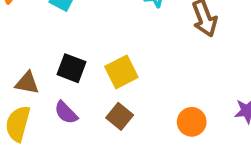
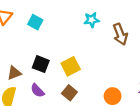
brown triangle: (27, 83) -> (14, 73), turned -32

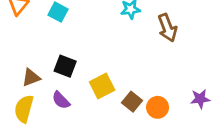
yellow square: (71, 66) -> (102, 86), moved
brown square: (69, 93) -> (132, 102), moved

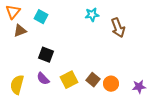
brown triangle: (31, 77) -> (20, 31), moved
yellow square: (102, 86) -> (69, 80), moved
purple star: (200, 99) -> (139, 87), moved

